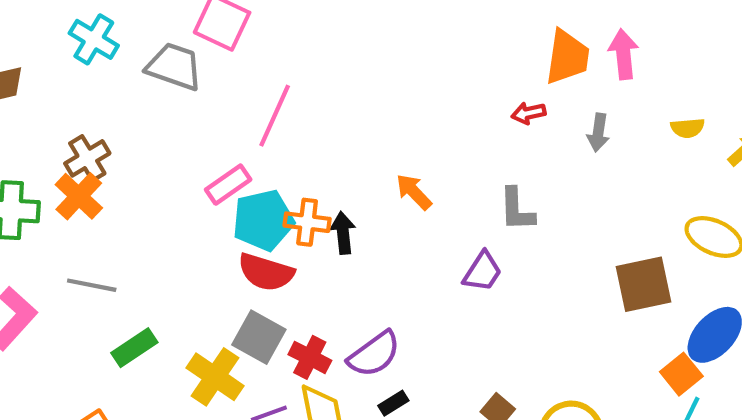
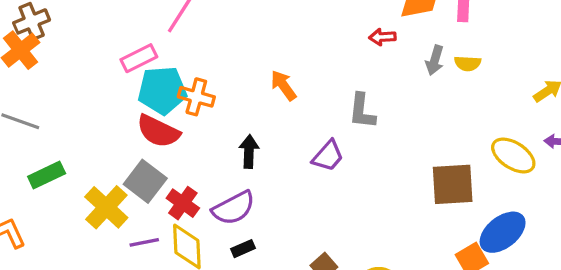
yellow semicircle: (688, 128) -> (468, 63), moved
black arrow: (343, 233) -> (249, 152), moved

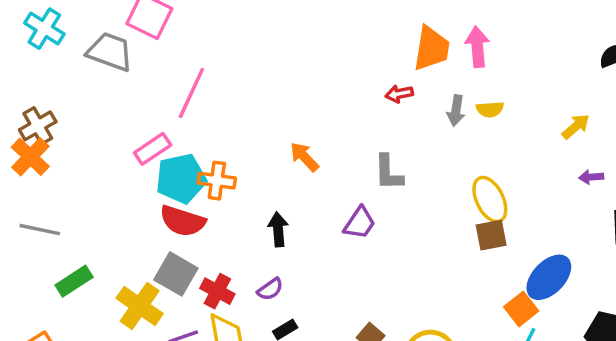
yellow ellipse: (513, 155) -> (490, 199), moved, turned 39
brown square: (453, 184) -> (491, 235), size x0.7
purple semicircle: (234, 208) -> (270, 289), size x0.6

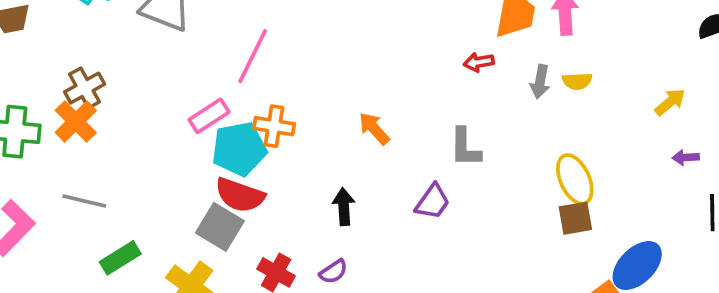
orange cross: (217, 181) -> (274, 126), moved
gray square: (176, 274) -> (220, 227), moved

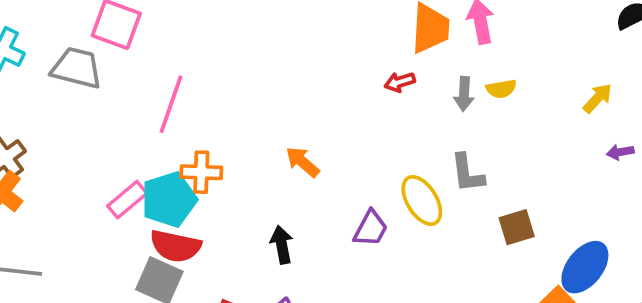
pink rectangle: (209, 116) -> (127, 200), moved
gray L-shape: (465, 148) -> (467, 173), moved
yellow ellipse: (575, 179) -> (422, 200), moved

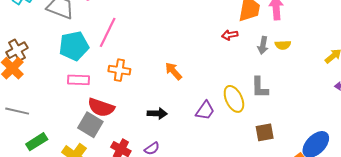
cyan pentagon: (169, 199) -> (74, 46), moved
pink rectangle: (127, 200) -> (79, 80), turned 35
brown square: (517, 227) -> (265, 132), moved
black arrow: (282, 245) -> (157, 113), turned 96

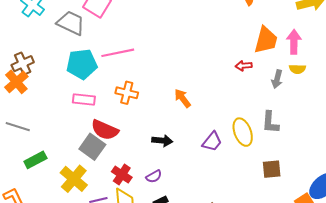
pink line: (108, 32) -> (118, 53), turned 48
yellow semicircle: (283, 45) -> (297, 69), moved

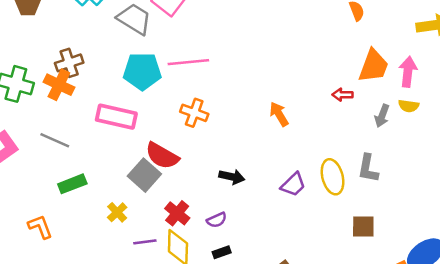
orange cross: (16, 82) -> (59, 85), turned -30
orange arrow: (182, 98) -> (279, 114), moved
pink rectangle: (84, 100) -> (116, 117), moved, size x1.4
yellow cross: (74, 179) -> (117, 212), size x0.6

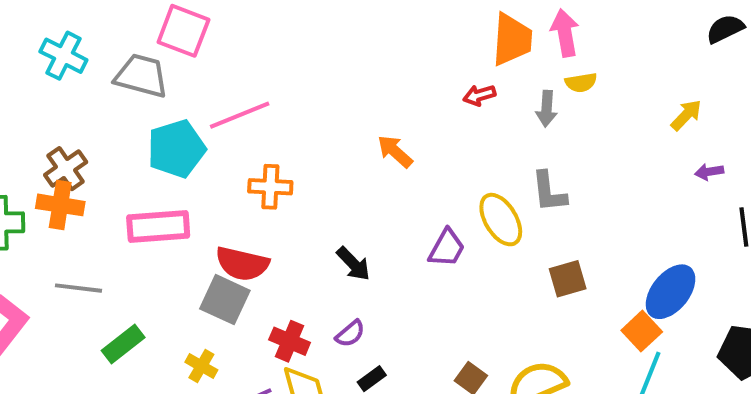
black arrow: (232, 177) -> (353, 264), turned 50

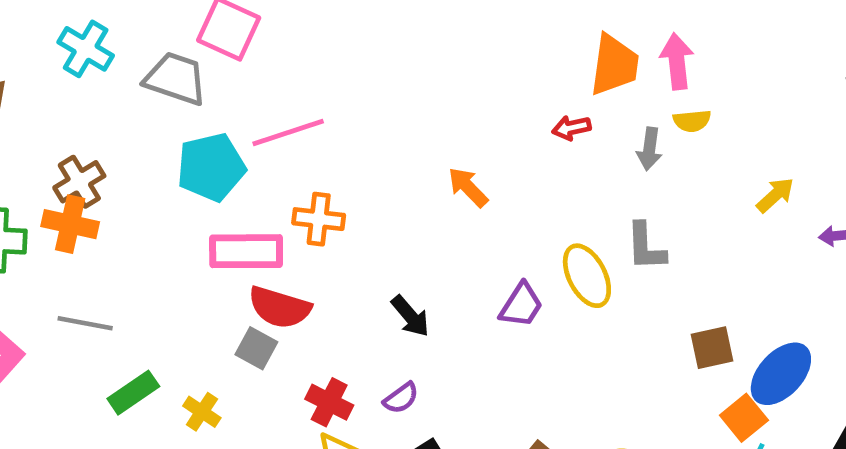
yellow arrow: (686, 115) -> (775, 195), moved
pink rectangle: (158, 227) -> (246, 251), moved
brown square: (568, 279) -> (712, 348), moved
gray square: (225, 300) -> (256, 348), size x0.7
yellow cross: (201, 366) -> (202, 412), moved

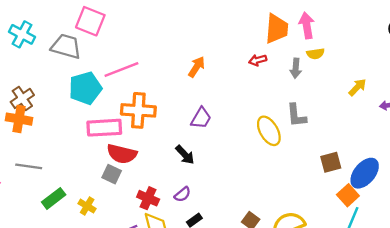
orange arrow: (468, 187) -> (197, 67), moved, turned 80
orange cross: (319, 219) -> (138, 110), size x1.4
purple trapezoid: (521, 305) -> (201, 118), moved

